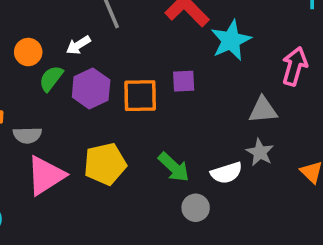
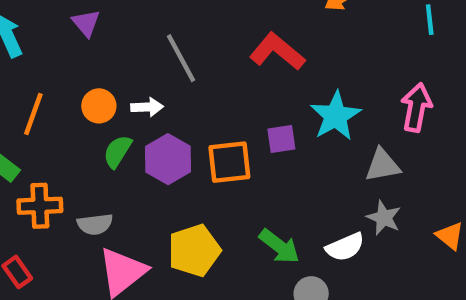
cyan star: (231, 40) -> (336, 116), moved
white arrow: (78, 45) -> (147, 107), turned -145
orange circle: (28, 52) -> (99, 106), moved

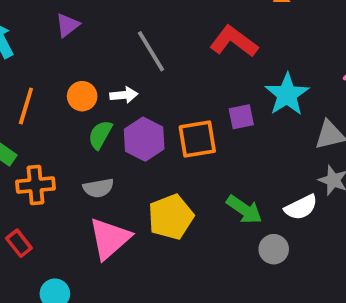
purple triangle: (86, 23) -> (67, 25), turned 36
gray semicircle: (95, 224) -> (98, 188), moved

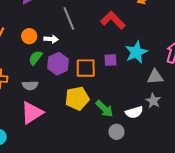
yellow pentagon: (171, 217) -> (77, 98), moved

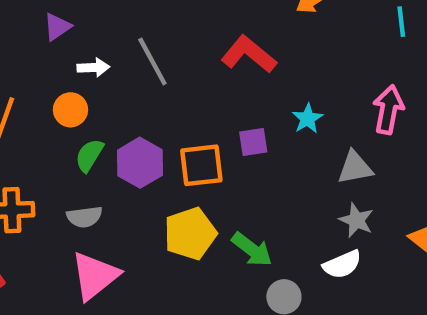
white arrow: (51, 39) -> (93, 68), moved
cyan star: (136, 52) -> (307, 119), size x0.6
white semicircle: (134, 112) -> (342, 264), moved

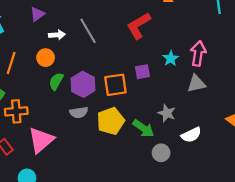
red L-shape: (249, 54) -> (139, 26), turned -68
pink arrow: (388, 110) -> (198, 53), moved
gray semicircle: (84, 217) -> (79, 112), moved
gray star: (356, 220) -> (167, 113), moved
pink triangle: (95, 276) -> (41, 140), moved

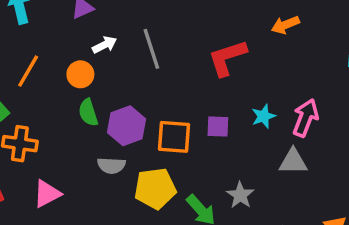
white arrow: (57, 35) -> (105, 45), turned -35
green semicircle: (56, 81) -> (88, 113), turned -60
pink triangle: (41, 140) -> (47, 194), size x0.7

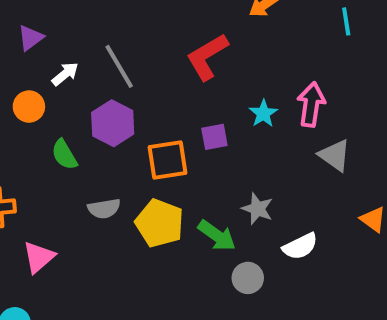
orange circle: (80, 74) -> (29, 107), moved
purple hexagon: (127, 126) -> (113, 123), moved
gray triangle: (293, 162) -> (335, 155), moved, turned 48
yellow pentagon: (155, 188) -> (160, 223), turned -30

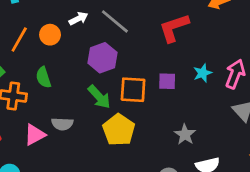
gray line: (119, 66) -> (115, 21), turned -32
green semicircle: (64, 155) -> (43, 77), moved
gray semicircle: (104, 209) -> (62, 124), moved
green arrow: (217, 236) -> (99, 97), moved

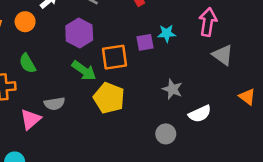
cyan star: (203, 73) -> (167, 33), moved, turned 30

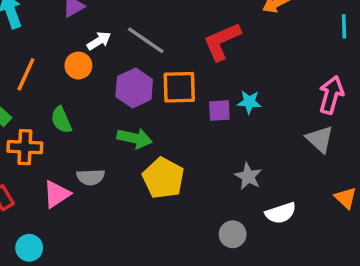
orange circle: (25, 22) -> (78, 66), moved
pink arrow: (208, 22) -> (331, 95), moved
orange square: (114, 57) -> (179, 87), moved
green arrow: (84, 71) -> (135, 138), turned -30

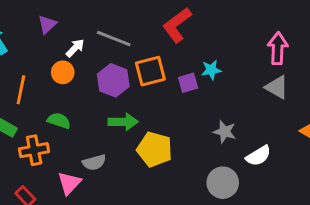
green semicircle: (61, 120) -> (59, 121), turned 145
gray circle: (233, 234) -> (223, 183), size x1.4

